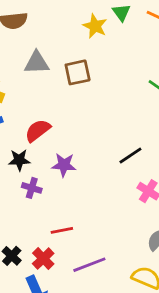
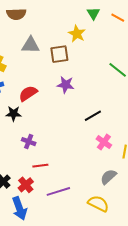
yellow star: (95, 26) -> (77, 34), moved
purple star: (64, 165) -> (66, 85), moved
purple cross: (32, 188) -> (29, 142), moved

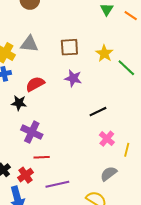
yellow star: (77, 34) -> (104, 53), moved
gray triangle: (31, 45) -> (29, 44), moved
purple cross: (29, 142) -> (32, 132), size x1.5

